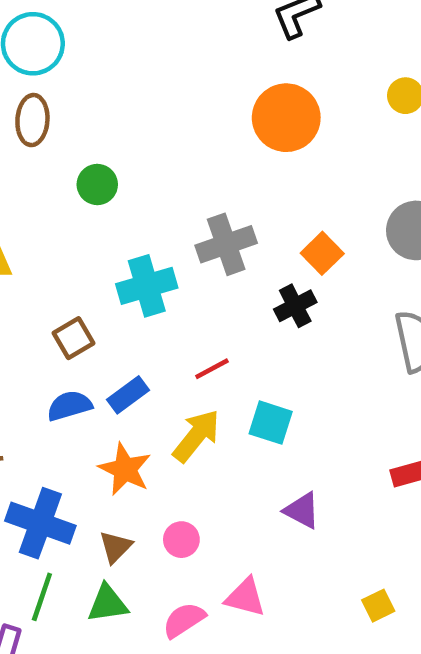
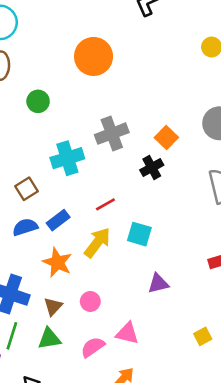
orange circle: (286, 118) -> (94, 56), moved
purple triangle: (302, 510) -> (158, 283), turned -40

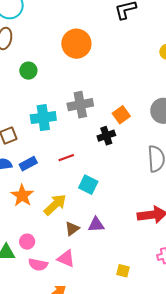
yellow arrow: (97, 242) -> (55, 205), moved
pink circle: (90, 301) -> (27, 242), moved
brown triangle: (53, 306) -> (72, 229), moved
yellow square: (203, 336) -> (123, 271), turned 32
pink semicircle: (93, 347) -> (38, 265), turned -144

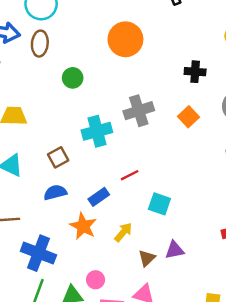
black cross: (106, 136) -> (195, 72), moved, turned 30
blue rectangle: (28, 164) -> (99, 197), moved
yellow arrow: (55, 205) -> (123, 232), size x0.7

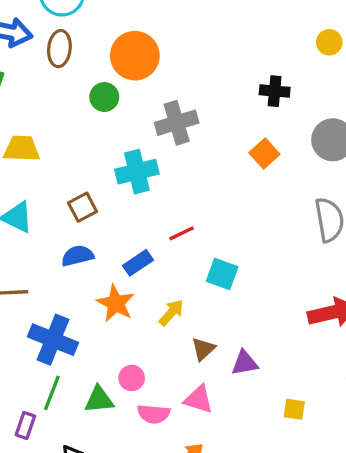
orange circle: (125, 39) -> (135, 56), moved
gray cross: (139, 111) -> (177, 123), moved
purple triangle: (175, 250) -> (245, 363), moved

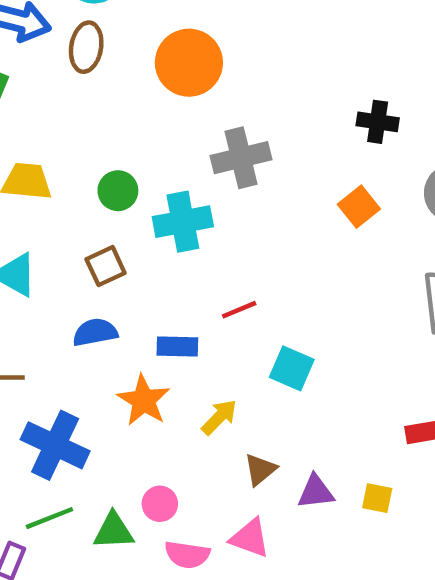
green circle: (104, 97) -> (118, 191), moved
blue rectangle: (138, 263) -> (177, 347), turned 32
green line: (52, 393) -> (49, 518), turned 44
yellow square: (294, 409) -> (377, 498), moved

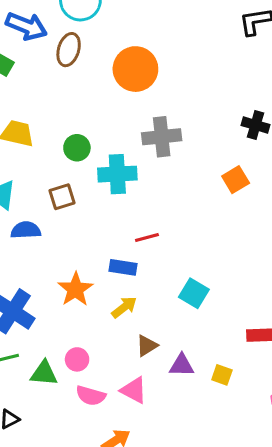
blue semicircle: (95, 332) -> (26, 230), moved
blue rectangle: (177, 347) -> (123, 267), moved
cyan square: (292, 368) -> (194, 293), moved

